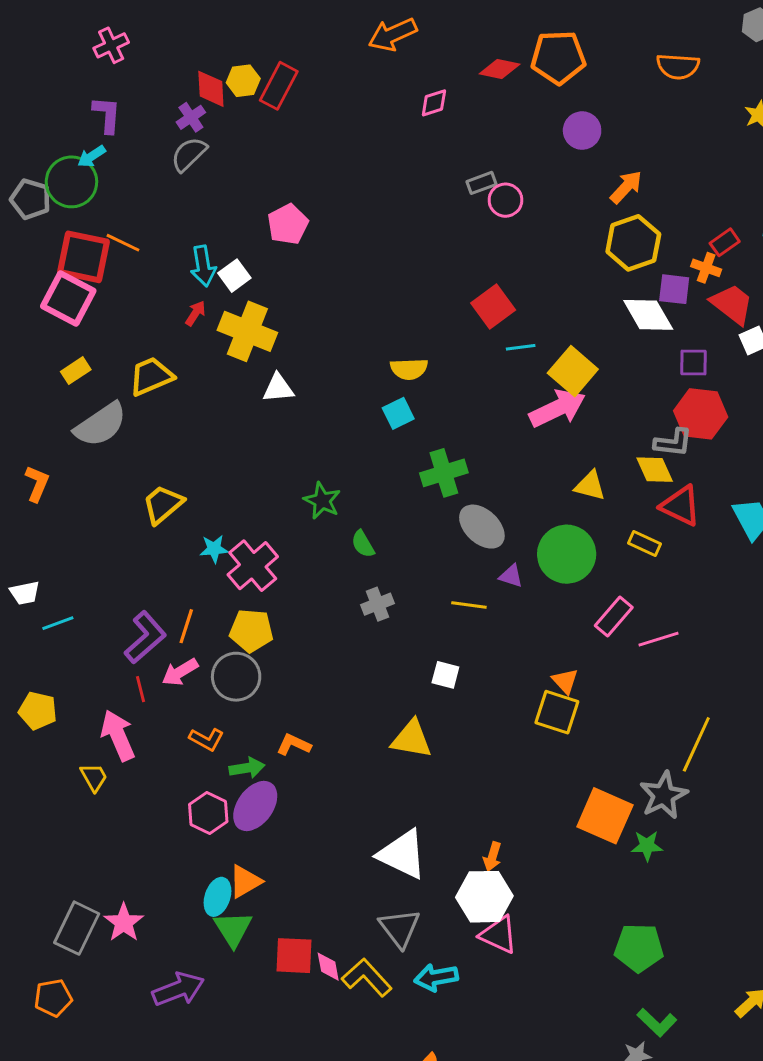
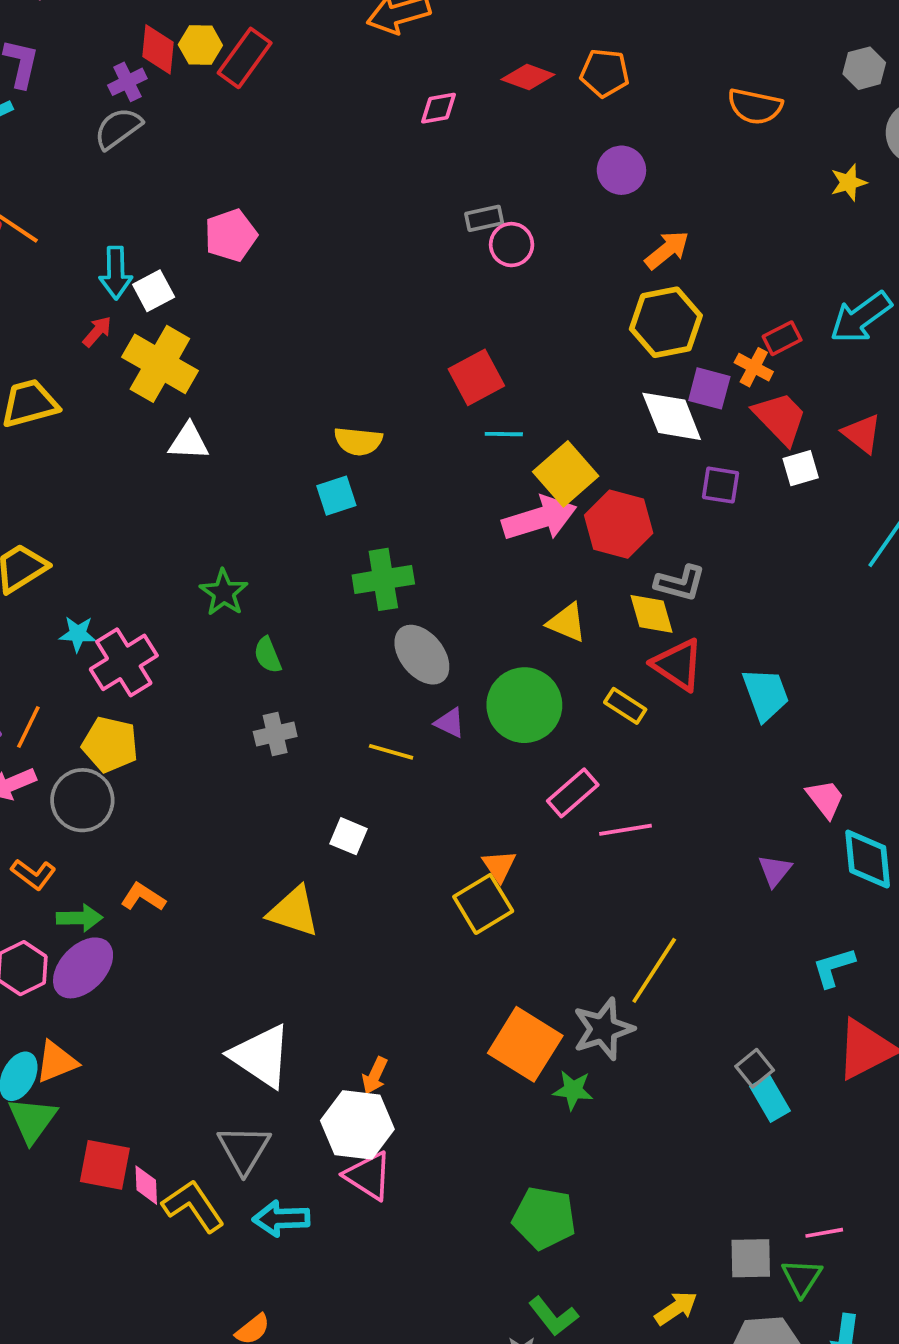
orange pentagon: (558, 57) -> (605, 73), size x0.7
red hexagon: (701, 414) -> (619, 524), moved
yellow square: (557, 712) -> (483, 904), turned 33

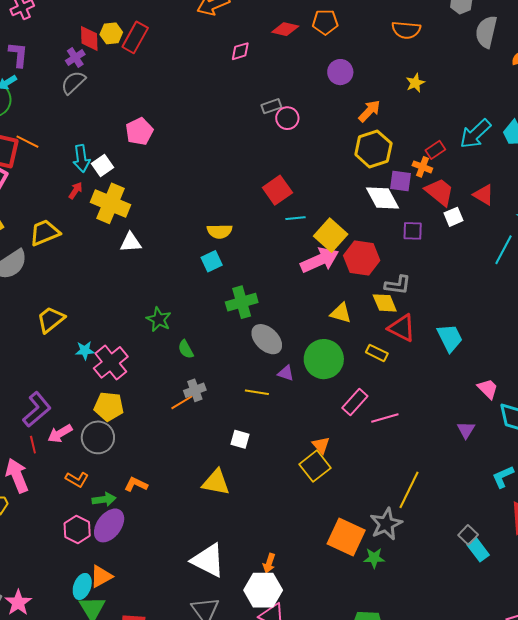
yellow star: (849, 182) -> (415, 83), moved
orange line: (28, 727) -> (182, 402), moved, turned 40

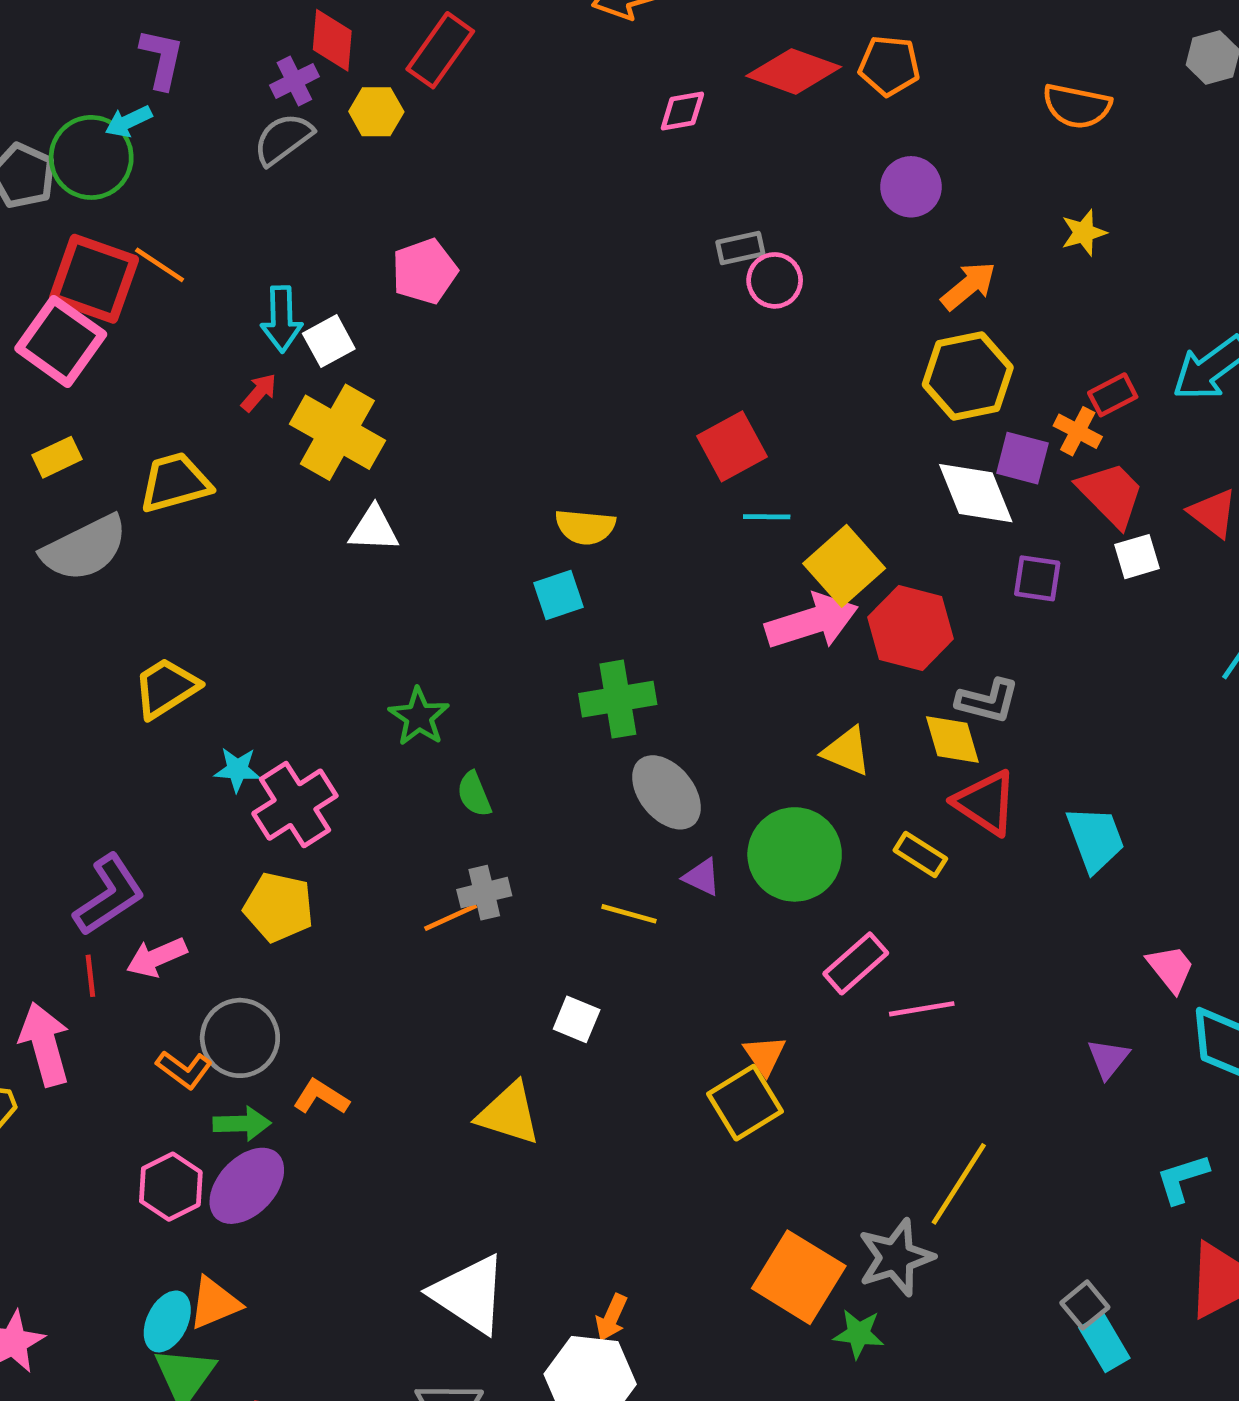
red diamond: (285, 29) -> (794, 71), size x1.4
yellow hexagon: (111, 33) -> (376, 112), moved
gray circle: (98, 437) -> (240, 1038), moved

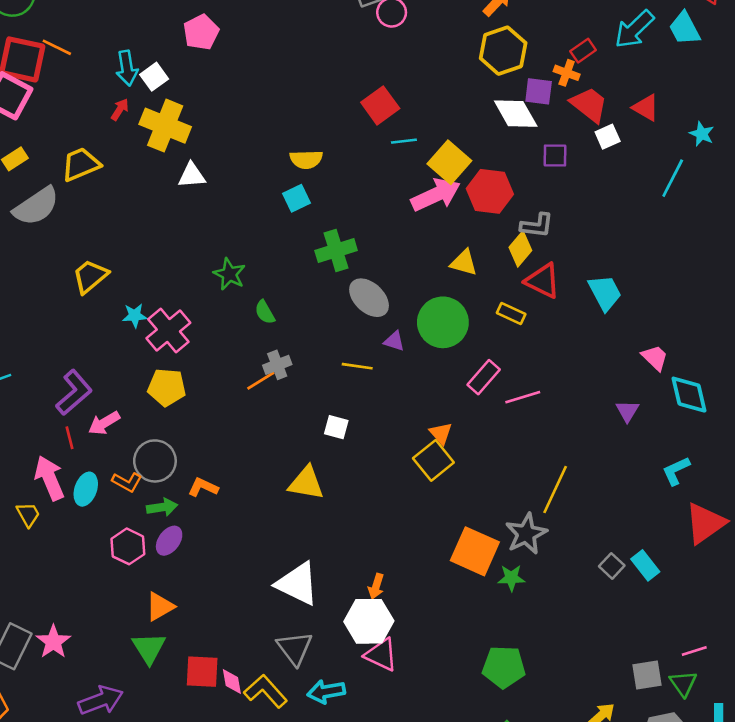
yellow diamond: (952, 740) -> (520, 249), turned 64
purple ellipse: (247, 1186) -> (169, 541), size x0.7
gray square: (1085, 1305) -> (612, 566), moved
cyan ellipse: (167, 1321) -> (86, 489), moved

